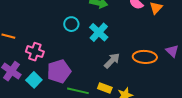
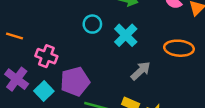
orange ellipse: (145, 57) -> (179, 48), moved

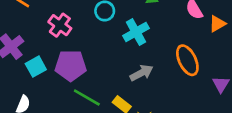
orange ellipse: (179, 48) -> (187, 60), turned 44
pink cross: (46, 56) -> (60, 25), moved

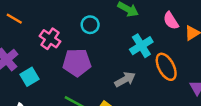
cyan cross: (136, 32) -> (141, 46), moved
purple pentagon: (71, 66) -> (77, 63), moved

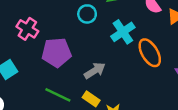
cyan circle: (90, 25) -> (87, 14), moved
gray arrow: (125, 79) -> (95, 71), moved

